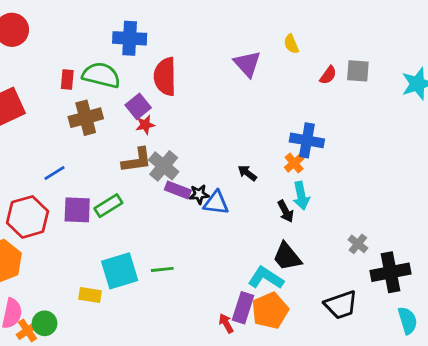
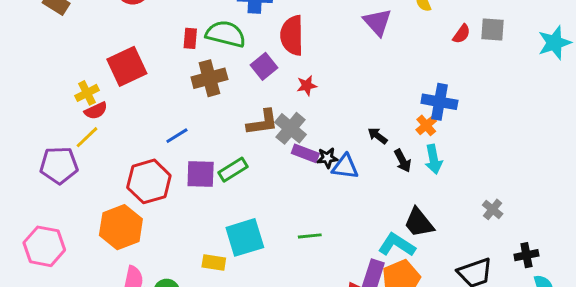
red star: (145, 125) -> (307, 86), moved
black arrow: (286, 211) -> (403, 161), moved
green line: (162, 269) -> (310, 236), moved
black cross: (391, 272) -> (526, 255), moved, size x0.6

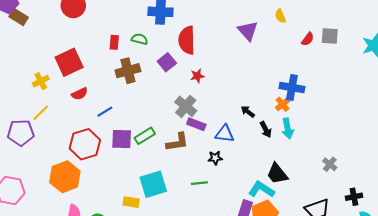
green semicircle: (226, 34) -> (140, 39), size x0.6
red semicircle: (96, 111) -> (80, 94), moved
brown L-shape: (263, 122) -> (177, 142), moved
black star: (327, 158) -> (215, 158), moved

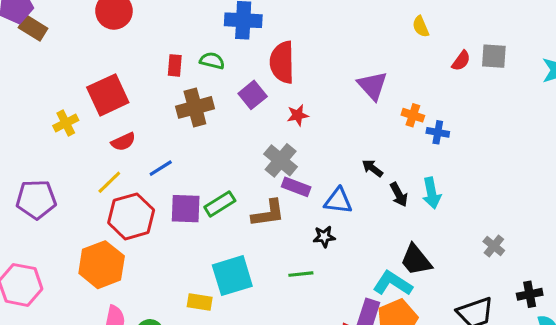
purple triangle: (248, 31) -> (372, 86), moved
blue cross: (292, 87) -> (438, 132), size x0.6
orange cross: (282, 104) -> (413, 115), moved, turned -32
yellow line: (41, 113) -> (109, 182), moved

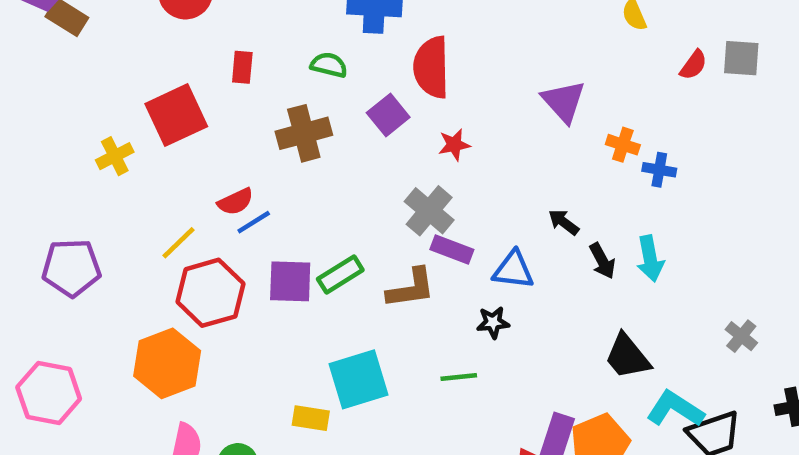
red rectangle: (175, 65) -> (242, 67), moved
red semicircle: (123, 142) -> (236, 202), moved
cyan L-shape: (393, 283) -> (675, 409), moved

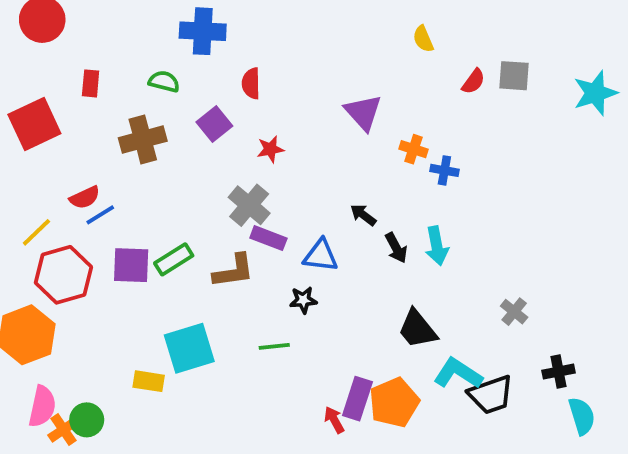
red semicircle: (431, 67) -> (251, 83), size x0.6

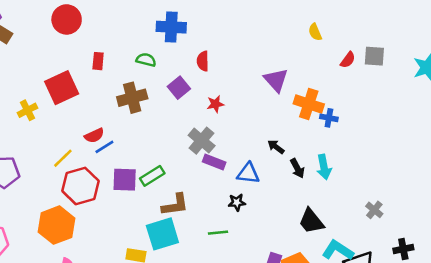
orange cross: (413, 149) -> (309, 104), size x1.6
brown L-shape: (234, 271) -> (175, 205), moved

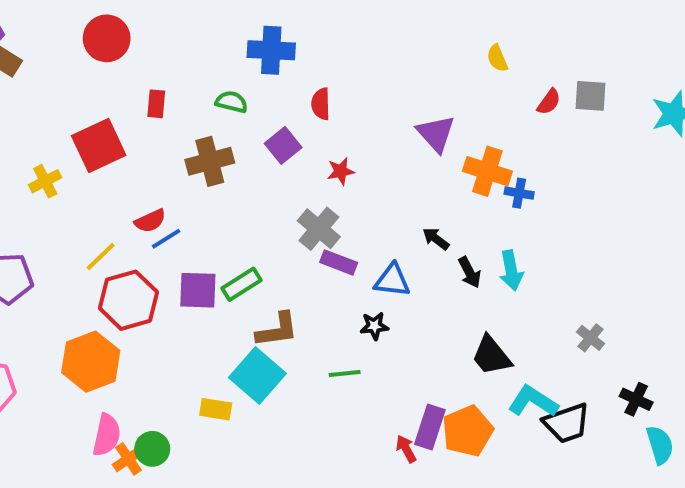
cyan square: (162, 234) -> (257, 375), turned -32
black cross: (403, 249) -> (636, 399), turned 36

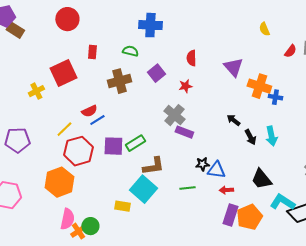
red semicircle: (321, 104) -> (191, 58), moved
blue triangle: (392, 280) -> (216, 170), moved
red arrow: (406, 449) -> (226, 190), moved, turned -64

